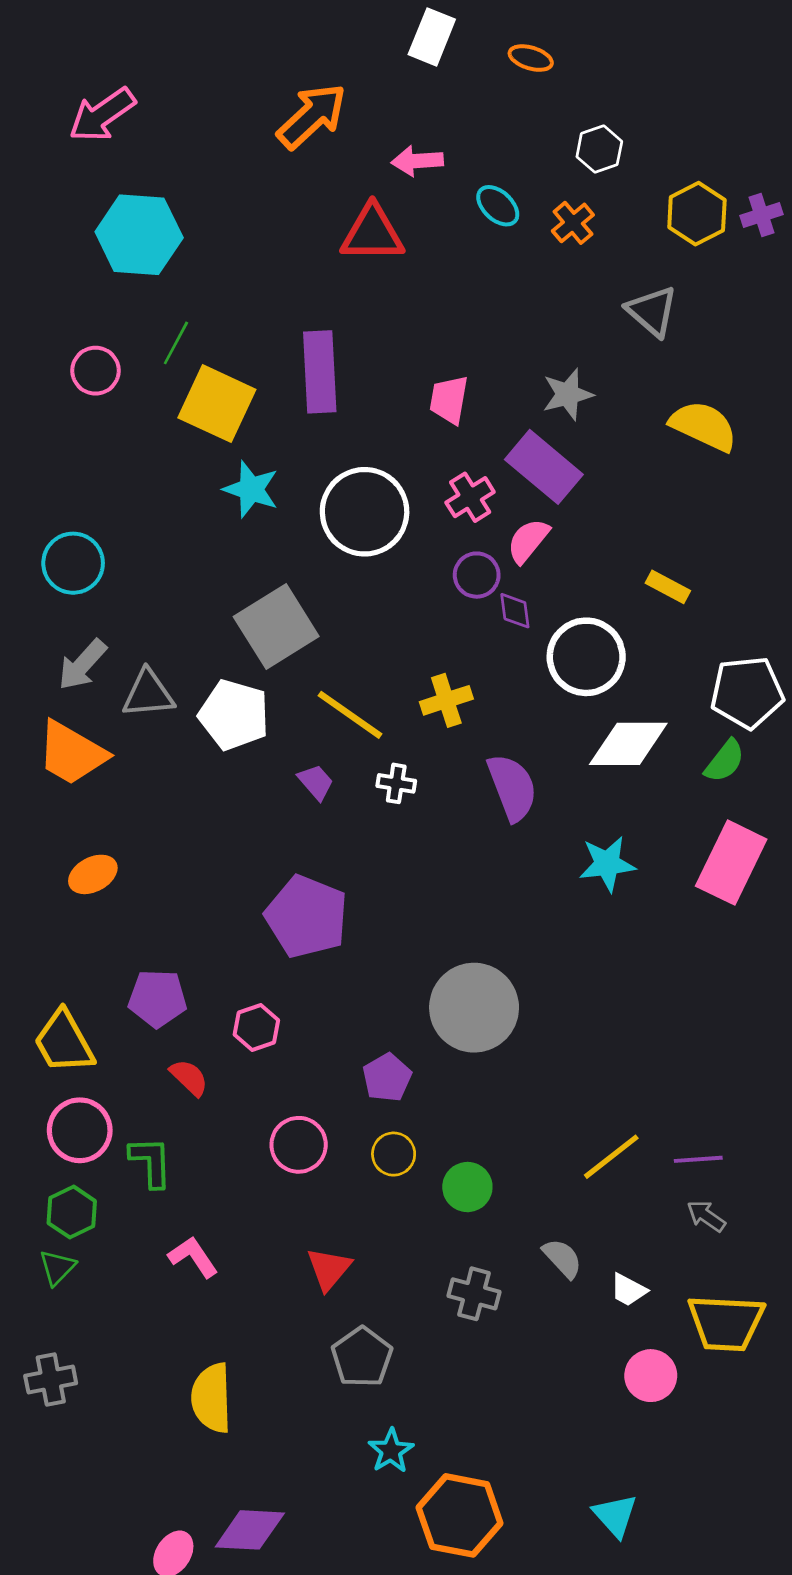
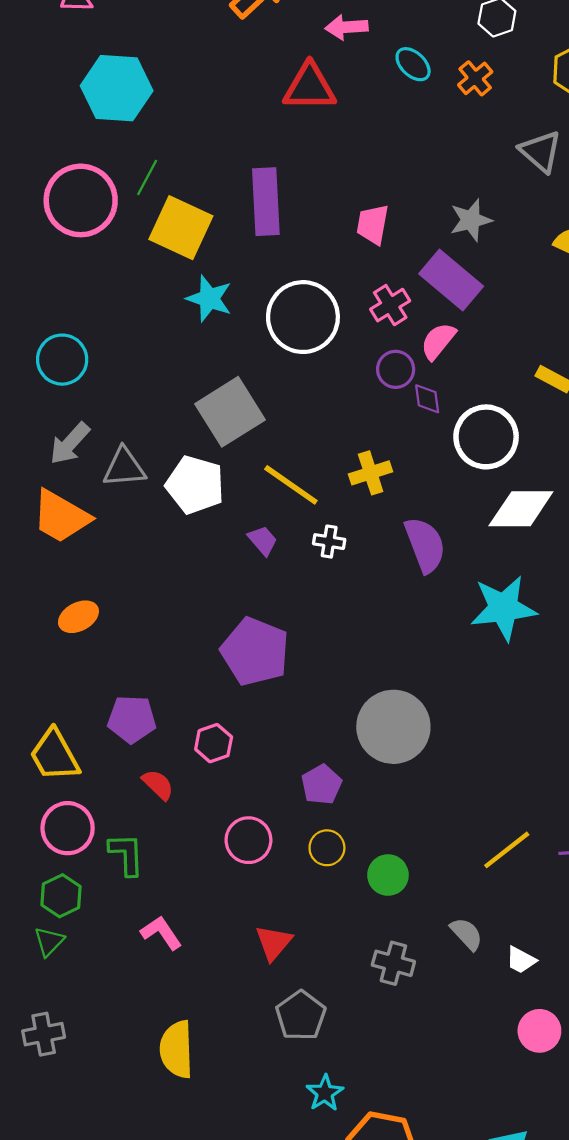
pink circle: (96, 371) -> (81, 200), size x1.8
cyan star: (607, 864) -> (503, 608), size x1.4

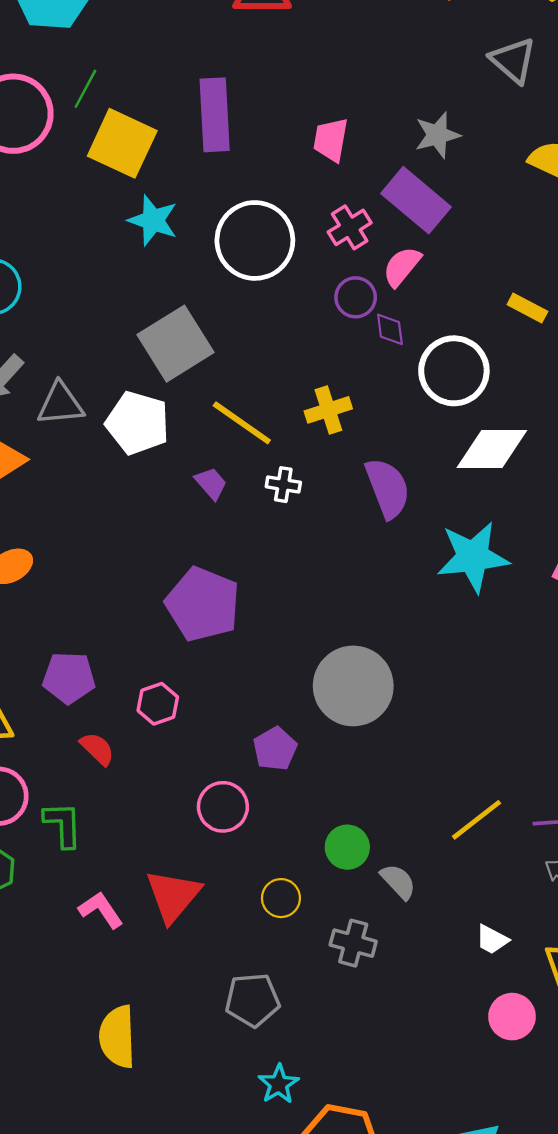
pink circle: (248, 840) -> (223, 807), moved
yellow circle: (327, 848) -> (281, 898), moved
gray semicircle: (466, 934) -> (398, 881), moved
red triangle: (274, 943) -> (173, 896), moved, size x1.4
gray pentagon: (301, 1016) -> (253, 1000), turned 30

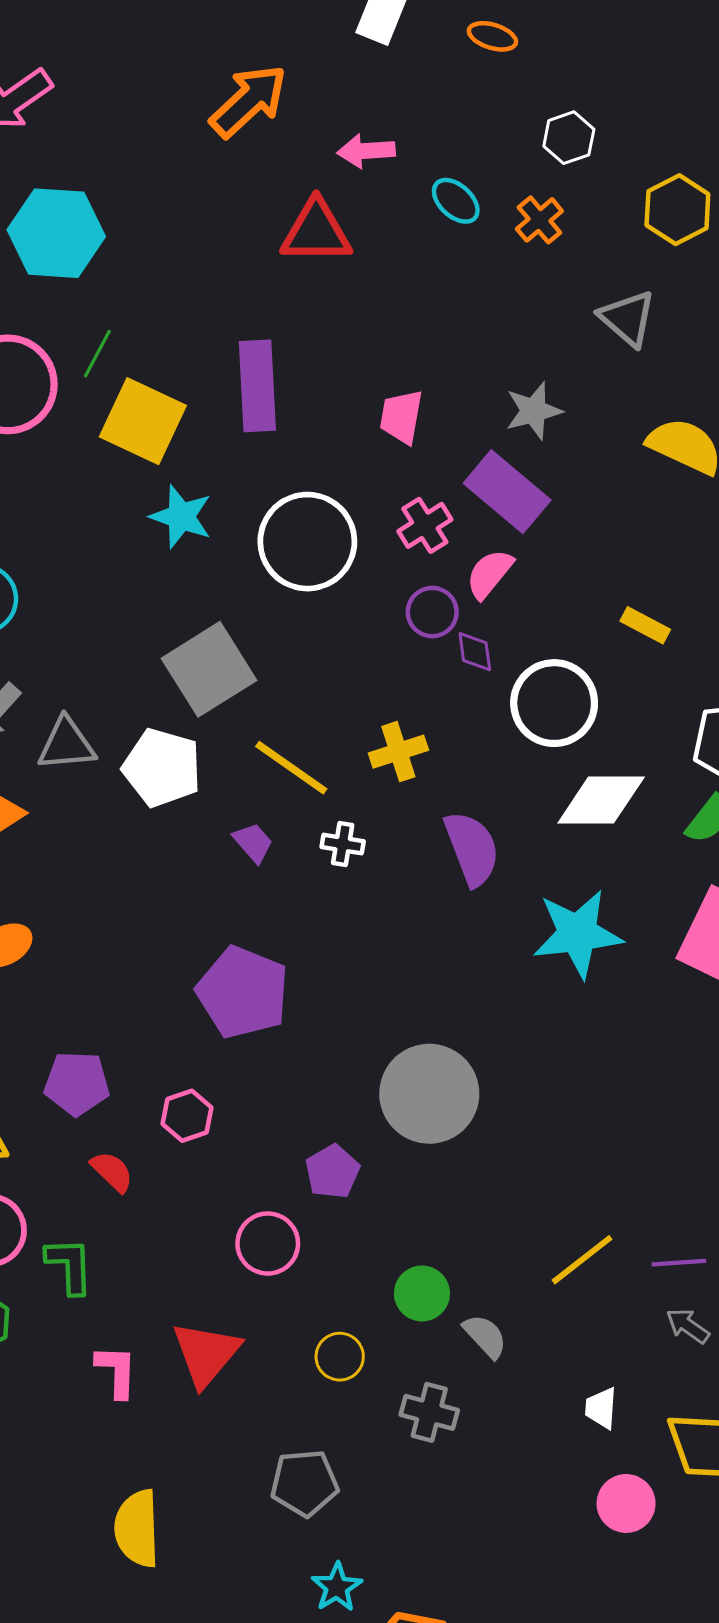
pink L-shape: (101, 910) -> (116, 1371), turned 36
white trapezoid: (492, 940) -> (601, 1408), turned 66

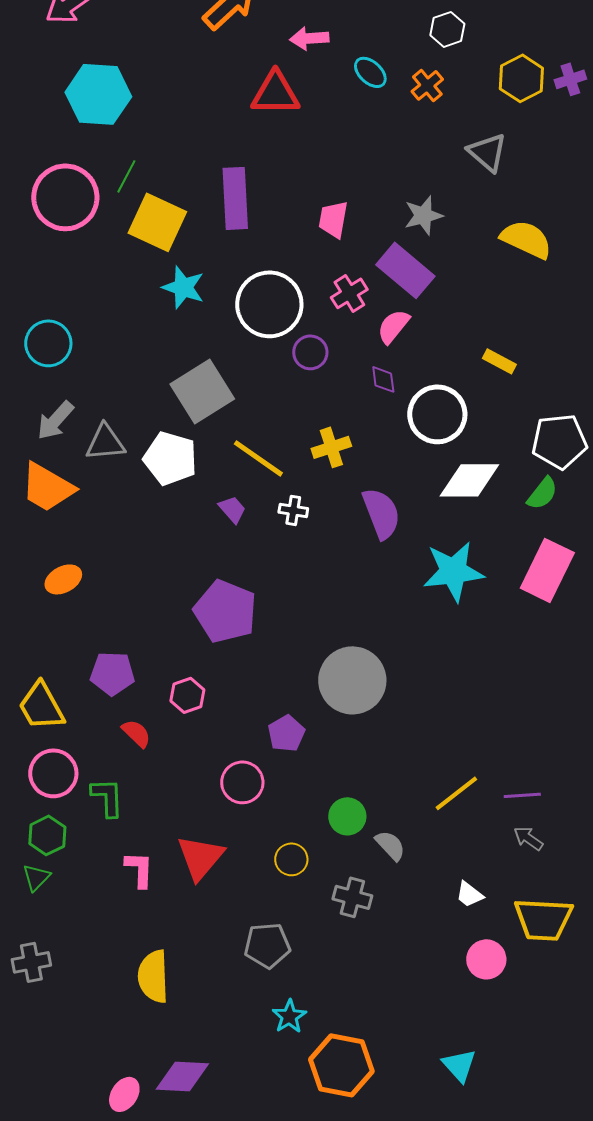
purple circle: (432, 612) -> (310, 352), moved
white trapezoid: (601, 1408) -> (469, 894), turned -56

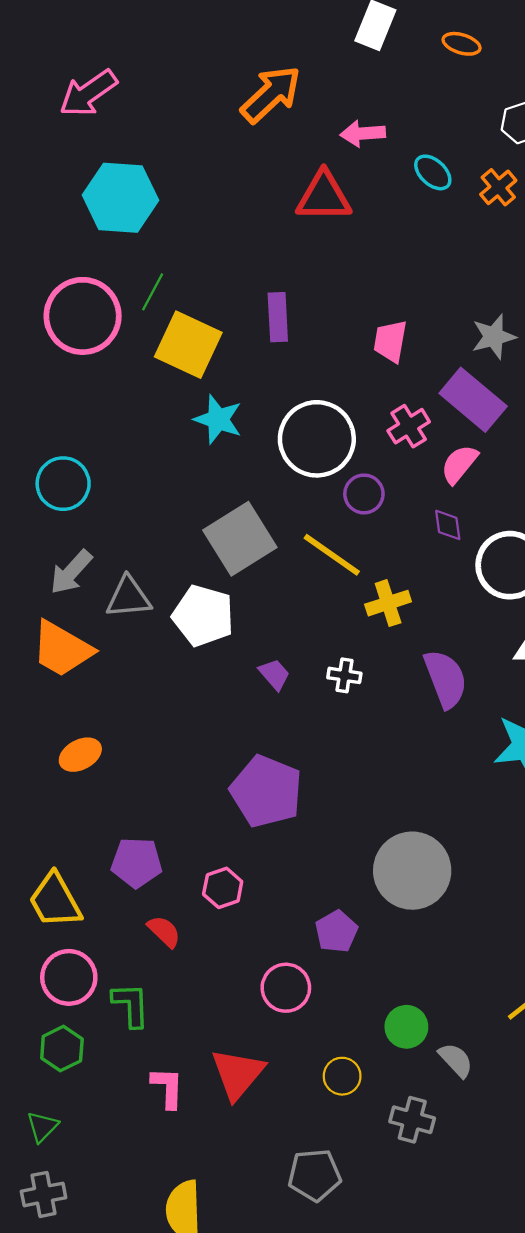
purple rectangle: (235, 198) -> (278, 317), size x0.7
yellow line: (258, 458) -> (332, 555), moved
green triangle: (36, 877) -> (42, 1127), moved

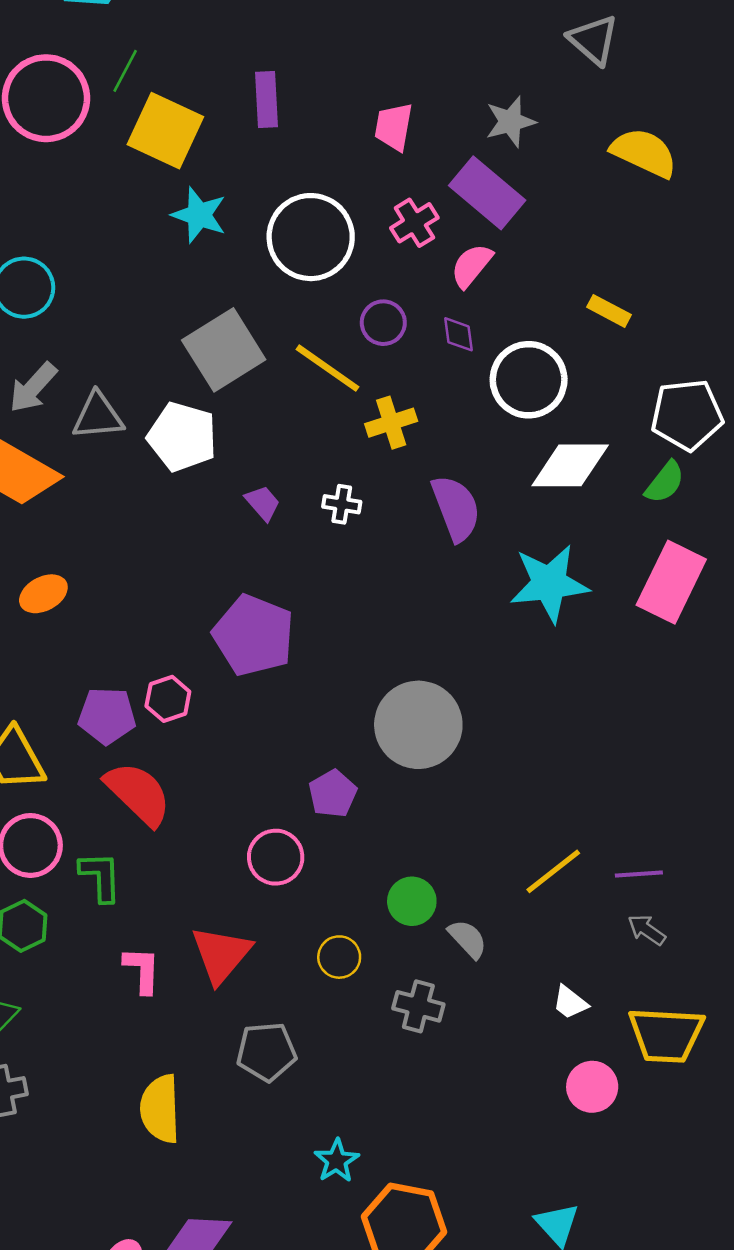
purple circle: (364, 494) -> (383, 323), moved
pink hexagon: (223, 888) -> (168, 699), moved
red semicircle: (164, 931) -> (138, 794), size x1.8
gray pentagon: (315, 1175) -> (267, 1052), moved

